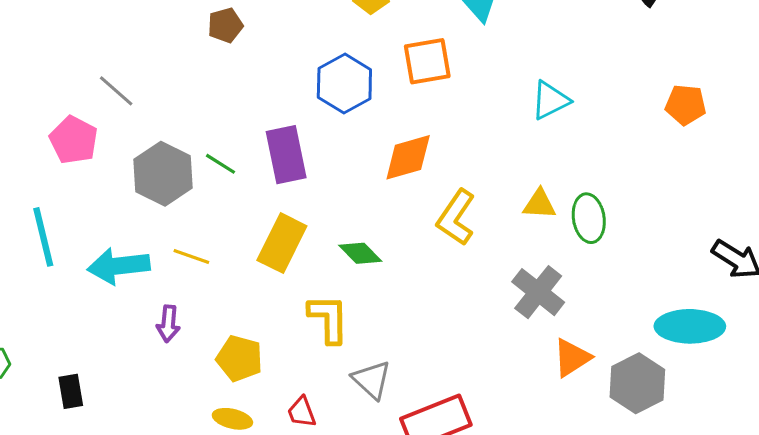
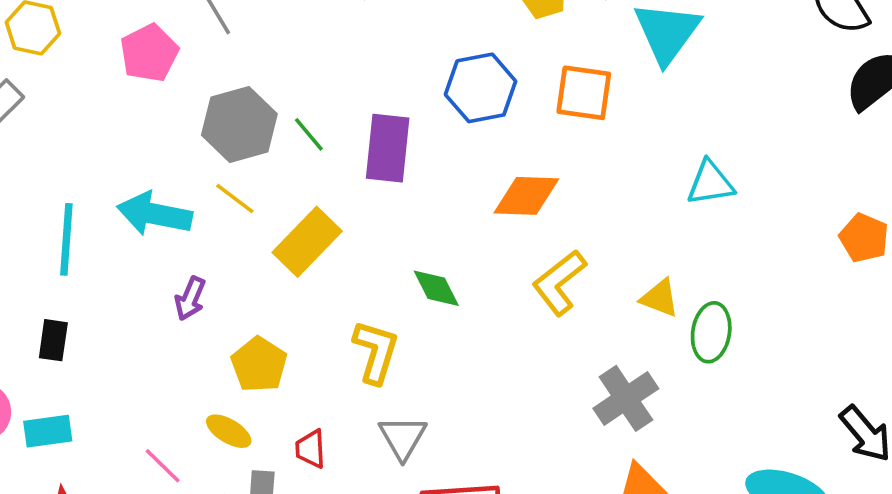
cyan line: (43, 237) -> (66, 239), moved
yellow rectangle: (282, 243) -> (307, 242), moved
yellow line: (191, 257) -> (235, 198), moved

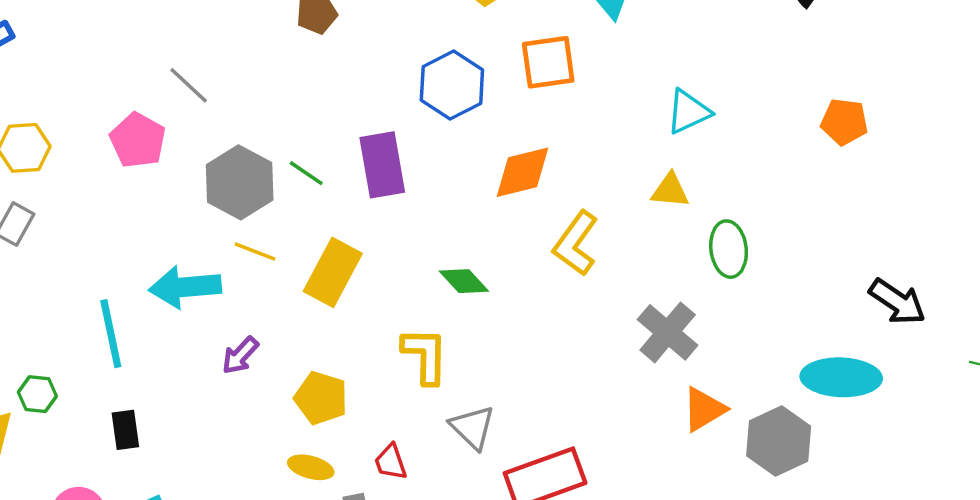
purple arrow: (190, 298) -> (240, 355), turned 36
yellow triangle: (660, 298) -> (670, 190), moved

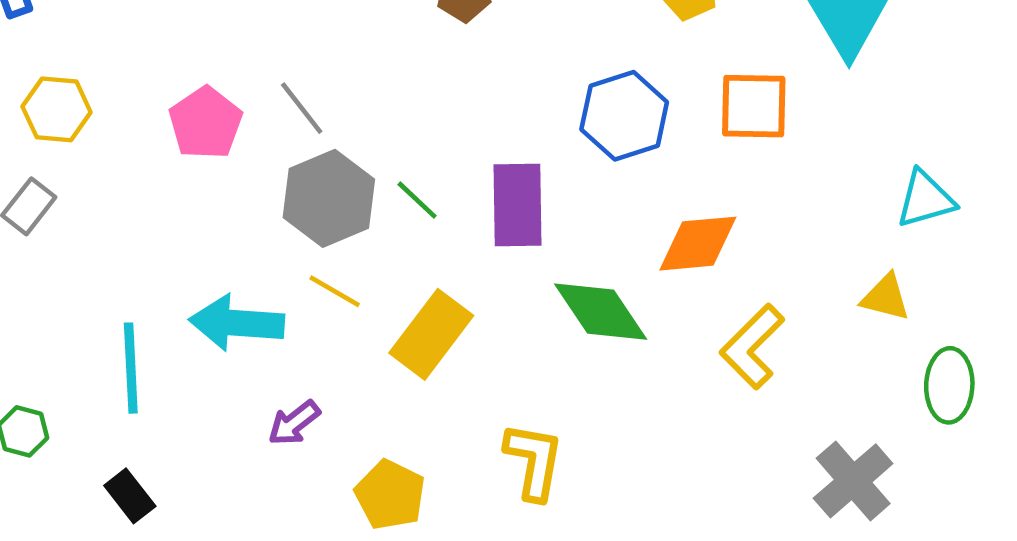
gray line: (189, 85) -> (302, 108), moved
green diamond: (464, 281) -> (601, 312), moved, size x1.5
black rectangle: (125, 430) -> (130, 496), turned -39

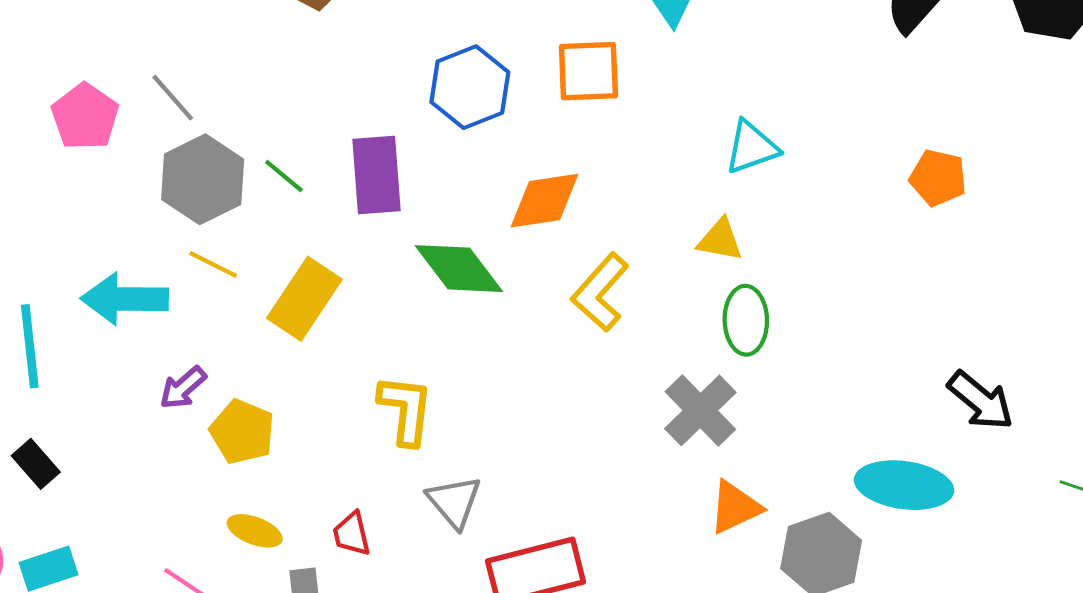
green ellipse: (949, 385) -> (746, 320), moved
yellow pentagon: (390, 495) -> (242, 432), moved

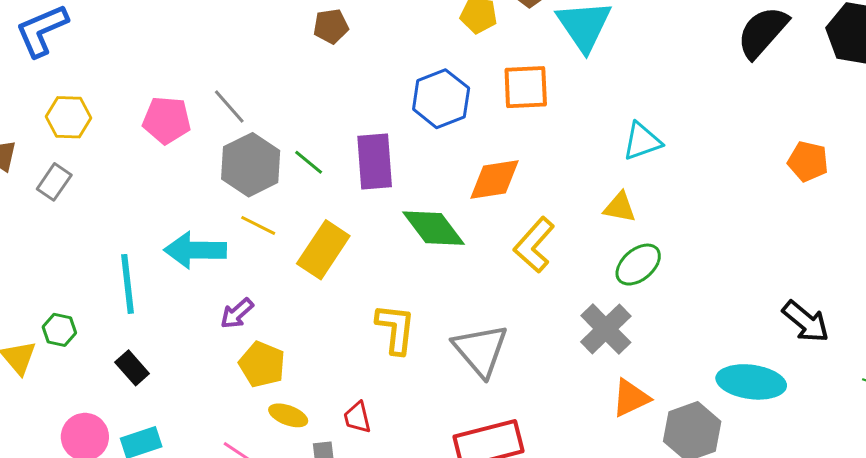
pink pentagon: (85, 117) -> (167, 120), turned -30
orange pentagon: (938, 178) -> (808, 161), moved
green ellipse: (746, 320) -> (638, 265), turned 51
yellow pentagon: (242, 432) -> (262, 364), moved
gray triangle: (454, 502) -> (481, 350), moved, size x1.4

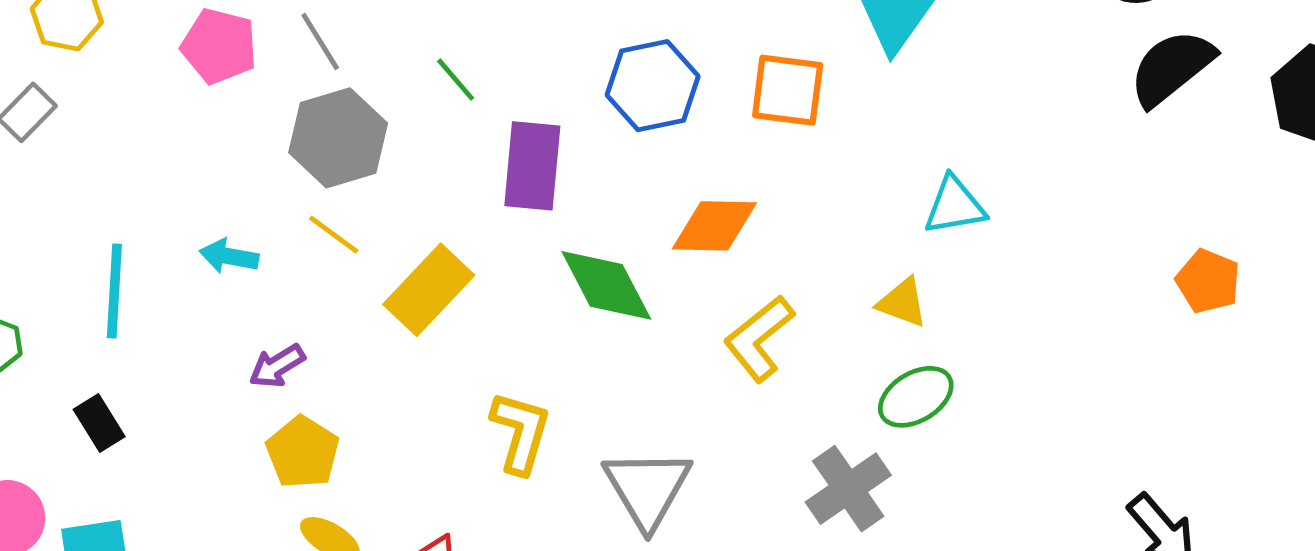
green line: (309, 162) -> (456, 80), moved
cyan arrow: (195, 250) -> (229, 256), size x0.6

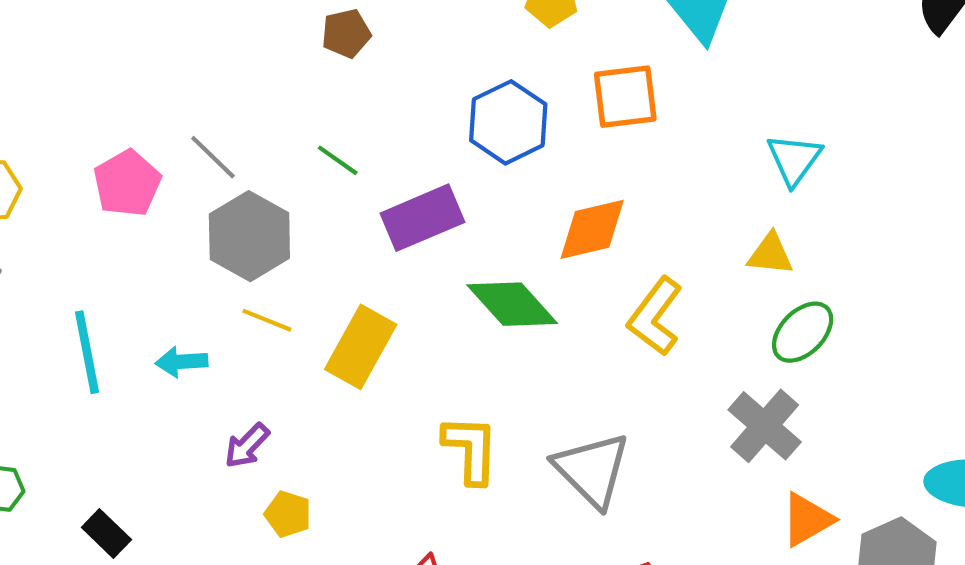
pink pentagon: (219, 46) -> (127, 183), turned -30
purple rectangle: (532, 166) -> (422, 218), turned 76
cyan triangle: (955, 206) -> (794, 159), turned -30
cyan line: (114, 291) -> (87, 352), moved
yellow pentagon: (303, 452) -> (288, 514), size x0.7

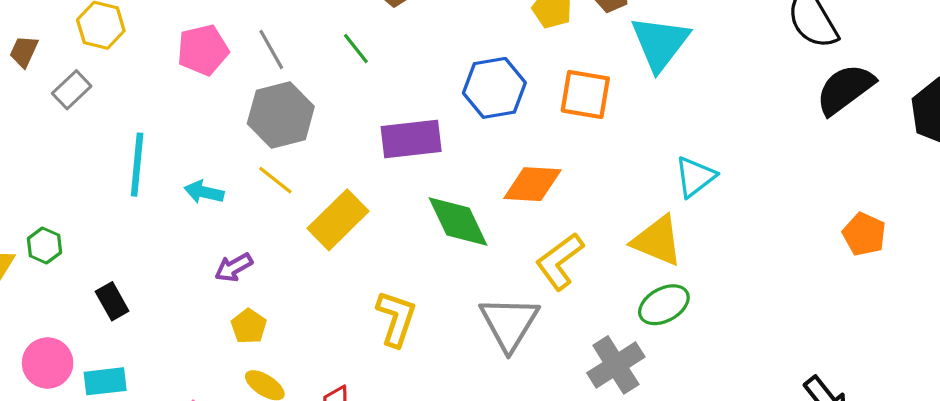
green line: (338, 160) -> (356, 48), moved
yellow triangle: (770, 254) -> (657, 241), size x1.5
gray triangle: (592, 470) -> (509, 323), moved

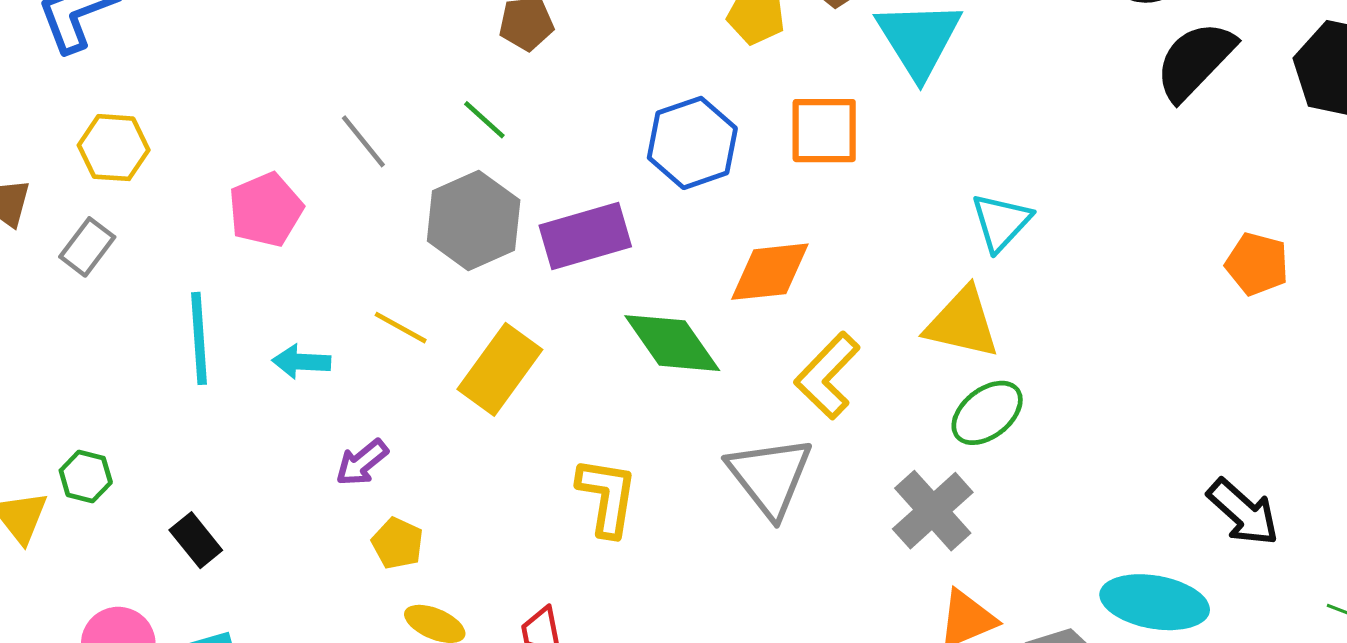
pink pentagon: (203, 50) -> (266, 210), moved
gray hexagon: (281, 115) -> (474, 221), moved

